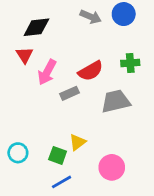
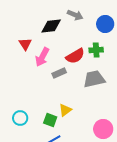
blue circle: (124, 14) -> (105, 24), moved
black diamond: (36, 27) -> (51, 26), moved
green cross: (130, 63) -> (96, 50), moved
pink circle: (112, 167) -> (103, 129), moved

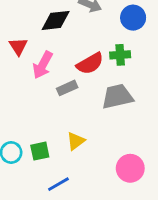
green square: (50, 120) -> (40, 151), moved, turned -32

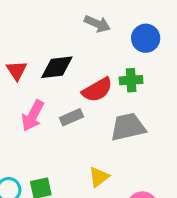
black diamond: (56, 20) -> (57, 67), moved
pink arrow: (43, 65) -> (33, 116), moved
yellow triangle: (76, 141) -> (99, 177), moved

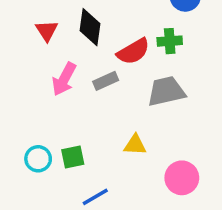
black diamond: (57, 67) -> (90, 27), turned -76
yellow triangle: (99, 177) -> (135, 145), turned 40

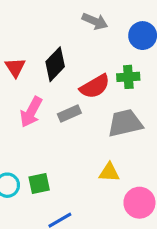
black diamond: (90, 27) -> (55, 64), turned 36
yellow triangle: (135, 145) -> (109, 172), moved

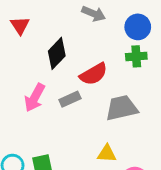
red triangle: (15, 67) -> (20, 25), moved
green cross: (128, 77) -> (136, 56), moved

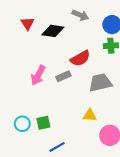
black diamond: (57, 53) -> (53, 31), moved, turned 55

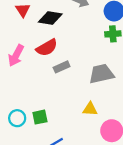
red semicircle: (80, 58) -> (47, 48), moved
pink arrow: (38, 75) -> (16, 56), moved

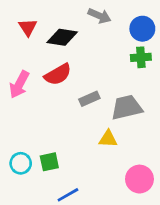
gray rectangle: (62, 67) -> (89, 99), moved
yellow triangle: (90, 109) -> (108, 139), moved

